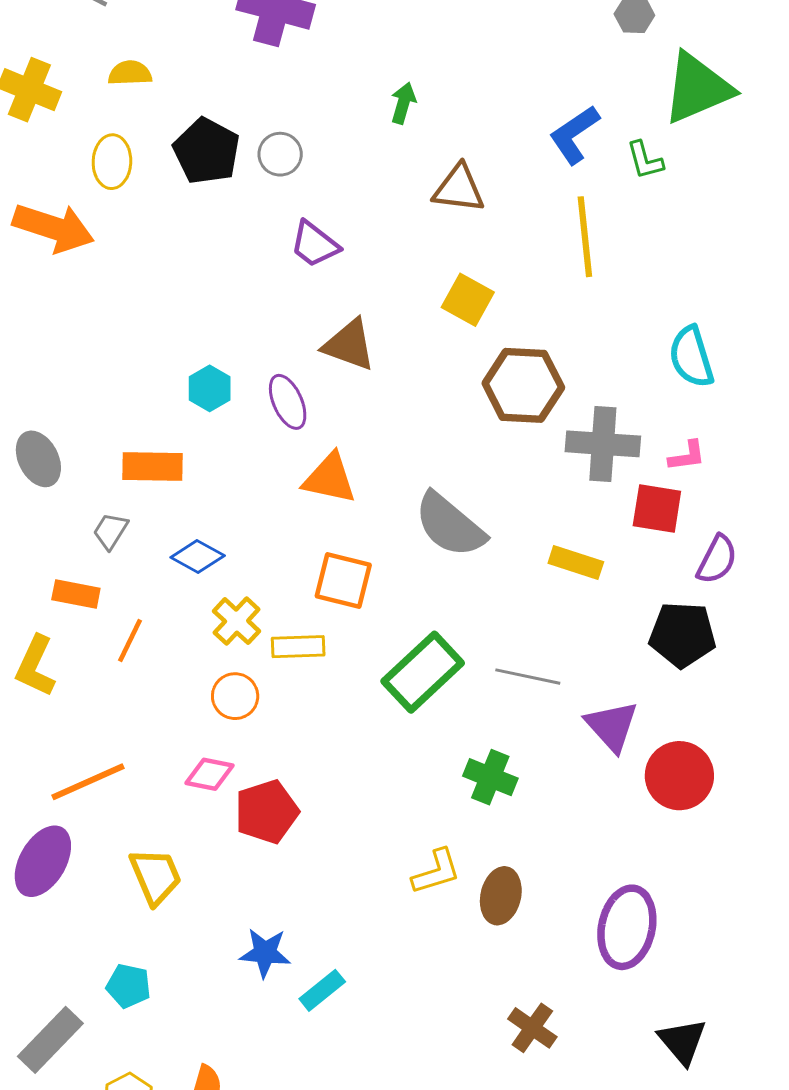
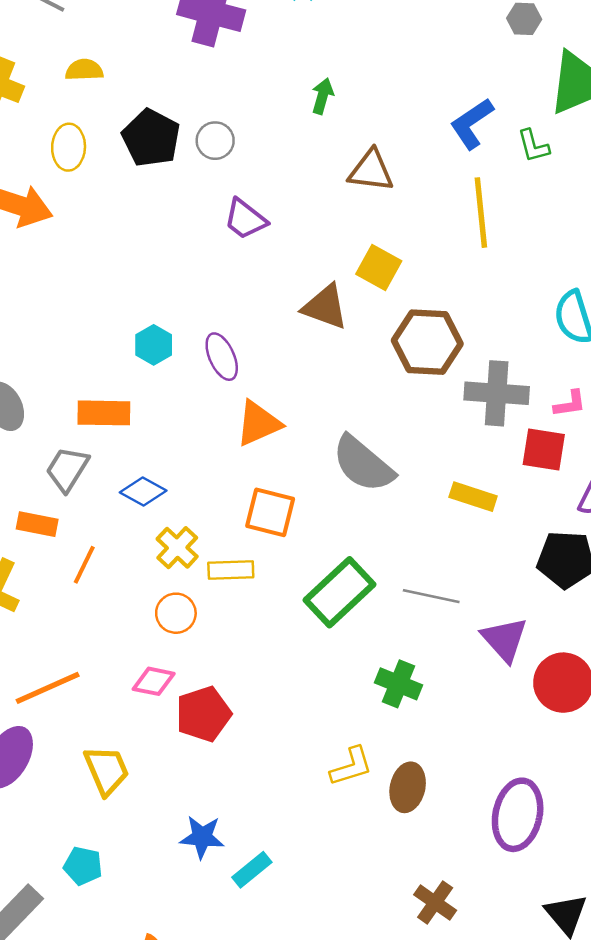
brown triangle: (349, 345) -> (325, 307), moved
orange triangle: (330, 478) -> (258, 423), turned -36
gray trapezoid: (110, 531) -> (67, 469), size x1.4

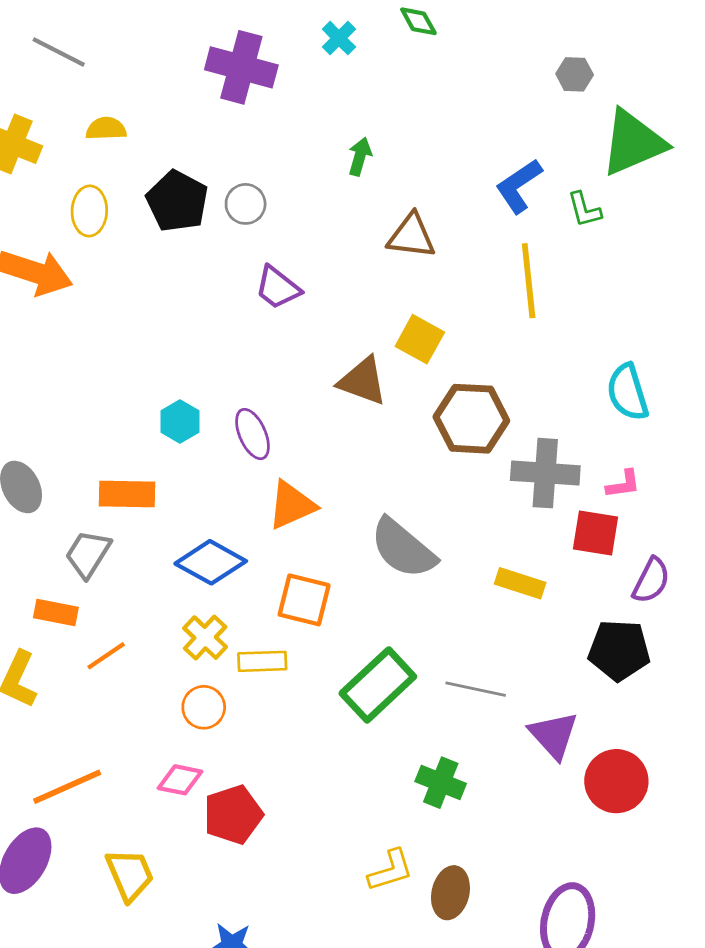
blue diamond: (143, 491) -> (211, 562), moved, size x1.4
orange line: (84, 565) -> (106, 656), turned 30

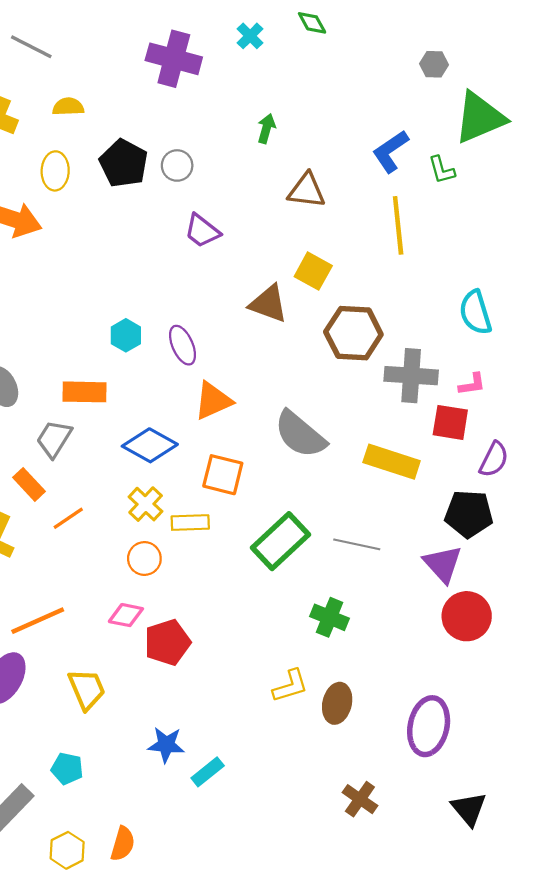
yellow rectangle: (520, 583) -> (392, 462), size x1.4
orange rectangle: (56, 612) -> (29, 484), turned 36
purple triangle: (554, 735) -> (443, 564), moved

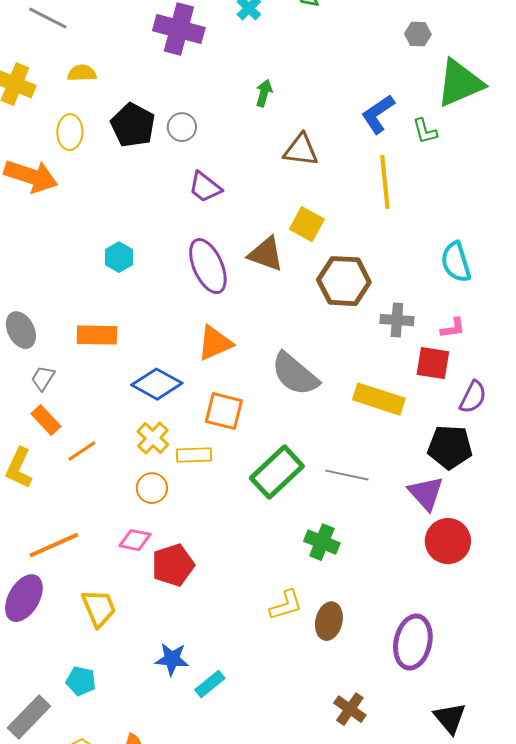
cyan hexagon: (126, 335) -> (119, 257), moved
purple ellipse: (183, 345) -> (208, 266), moved, size x1.5
gray cross: (411, 376) -> (397, 320), size x0.7
gray trapezoid: (54, 439) -> (43, 378), moved, size x0.7

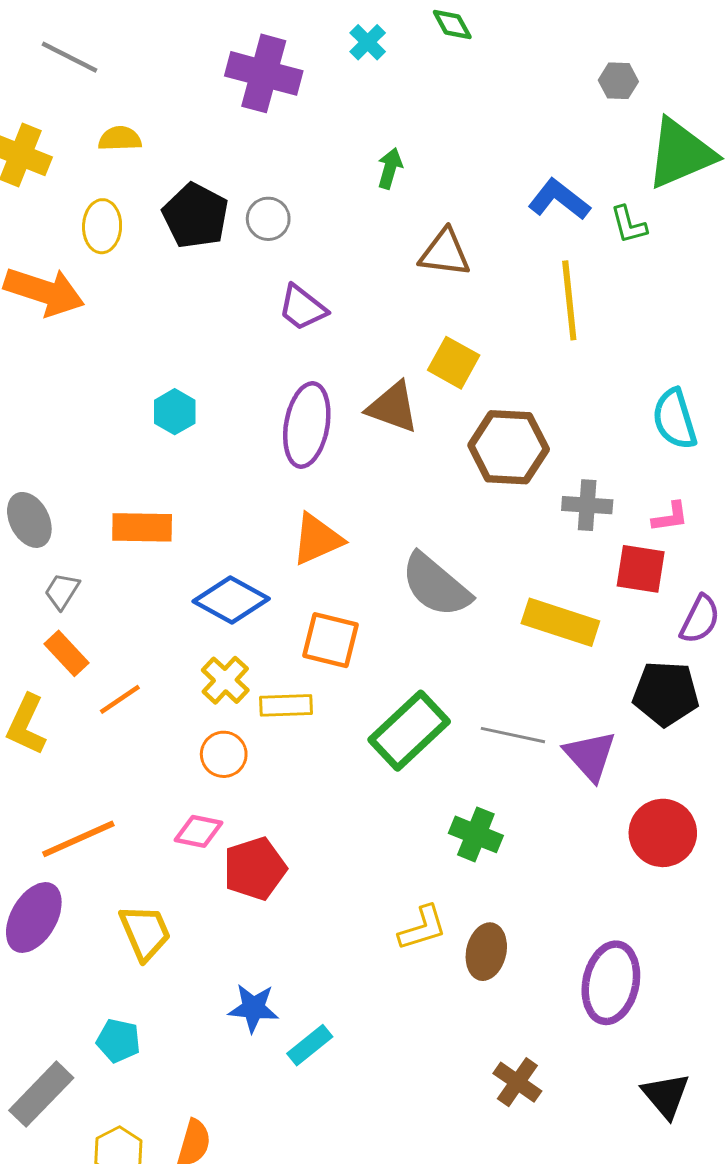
blue L-shape: (378, 114) -> (559, 199), turned 72
purple ellipse: (208, 266) -> (307, 425), turned 34
purple triangle: (426, 493) -> (590, 756), moved

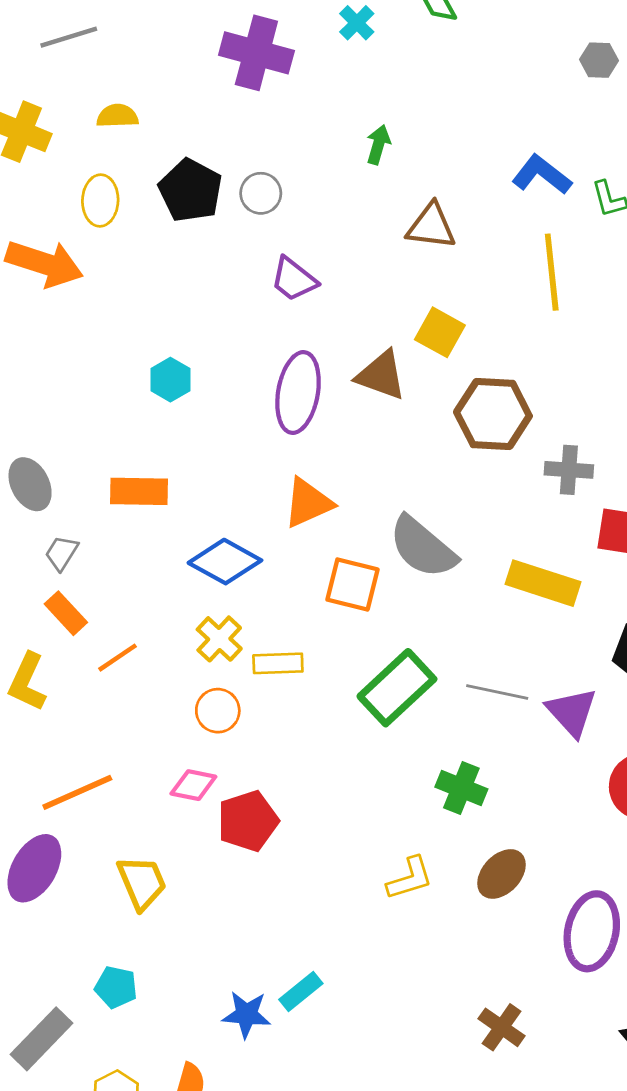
gray line: (69, 57) -> (69, 37), turned -44
orange square: (331, 640) -> (352, 585), moved
brown ellipse: (486, 952) -> (502, 874), moved, turned 30
blue star: (253, 1008) -> (246, 1014), moved

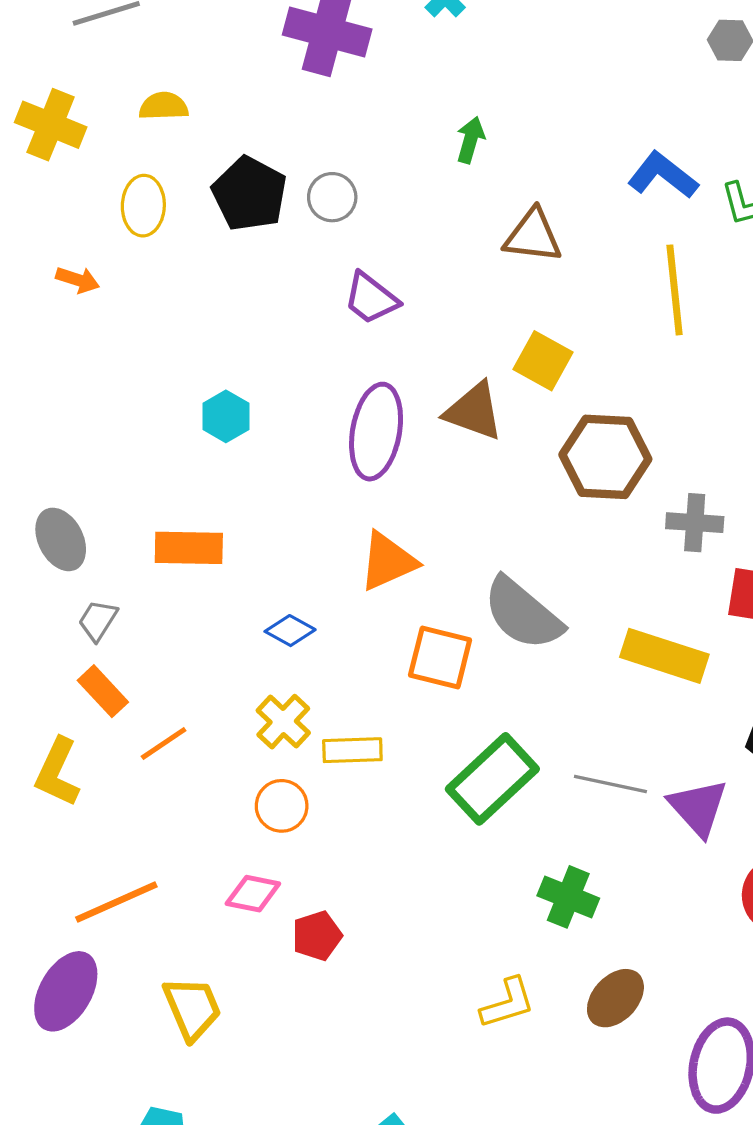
orange arrow: (44, 264) -> (78, 280), size x0.5
blue diamond: (225, 562) -> (290, 631), size x0.6
red pentagon: (248, 821) -> (317, 936), size x0.7

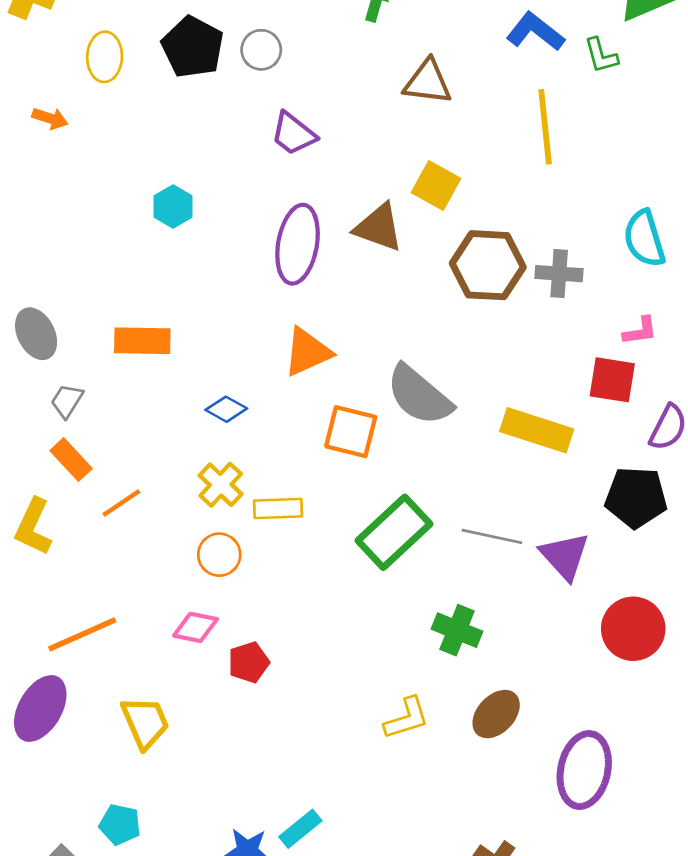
cyan hexagon: (226, 416) -> (173, 206), moved
gray cross: (695, 523) -> (559, 274), moved

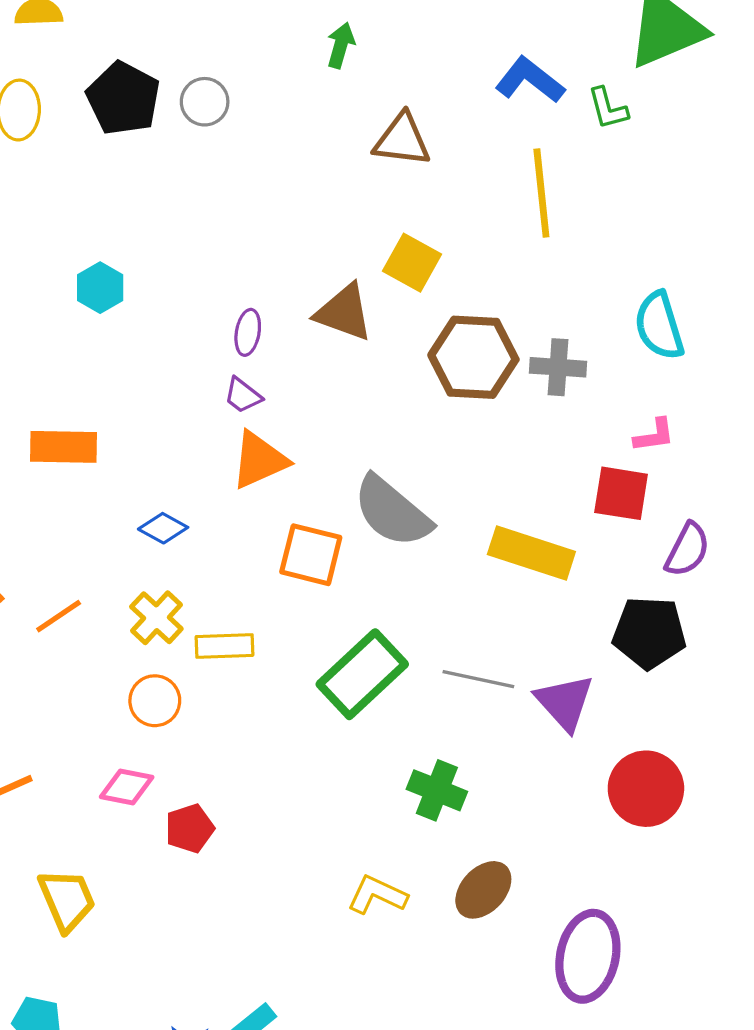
purple trapezoid: (293, 134) -> (243, 395), moved, size x0.7
purple ellipse: (298, 244) -> (248, 332), size x0.5
orange line: (121, 503) -> (59, 616), moved
yellow L-shape: (407, 718) -> (377, 895), turned -138

